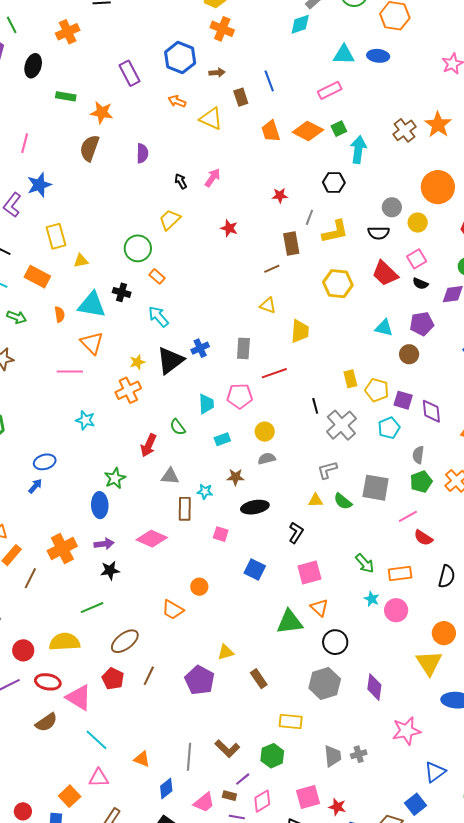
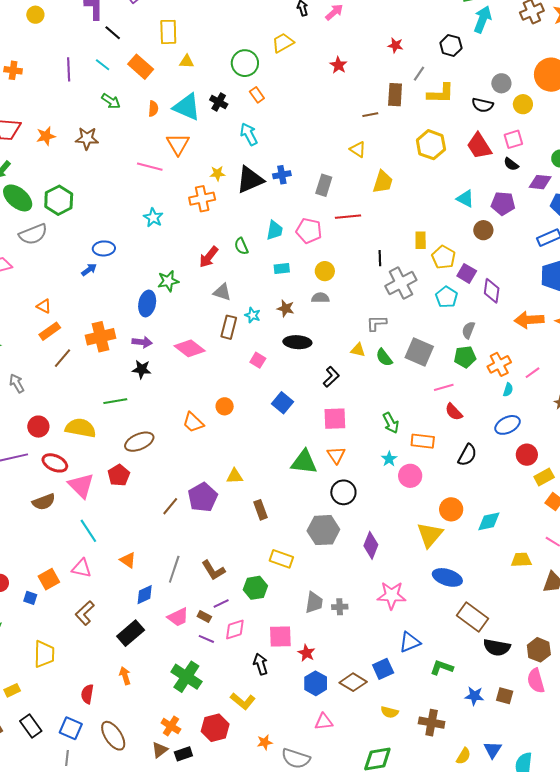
cyan pentagon: (389, 428) -> (446, 297), turned -30
brown line: (149, 676) -> (170, 506), moved

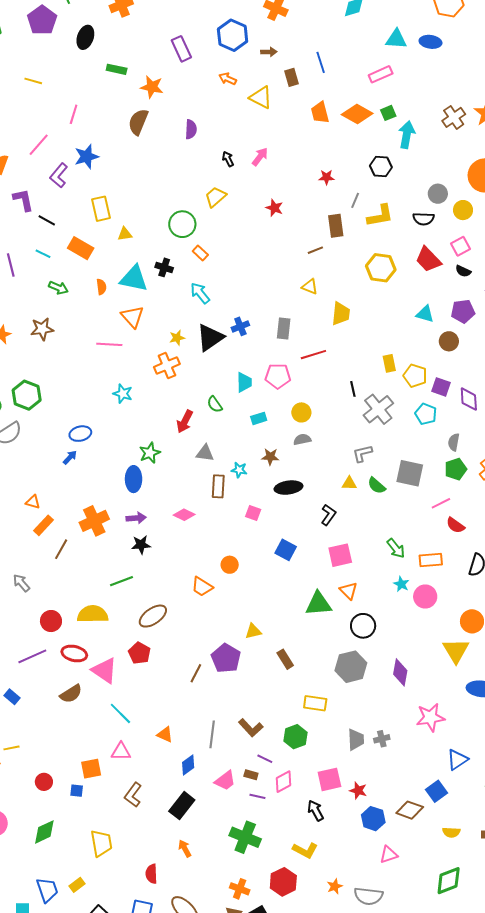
pink diamond: (190, 348) -> (184, 515), size x0.7
orange square: (49, 579) -> (91, 769), turned 30
purple line: (221, 604) -> (265, 759), turned 63

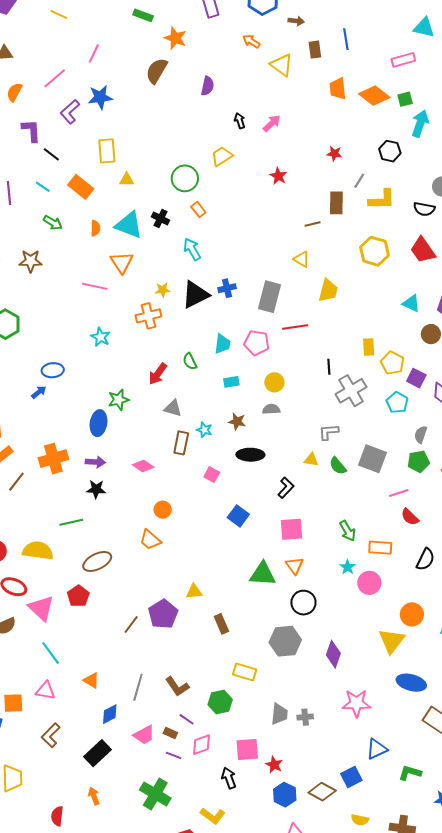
gray rectangle: (284, 329) -> (269, 297), size x1.4
orange circle: (230, 565) -> (163, 510), moved

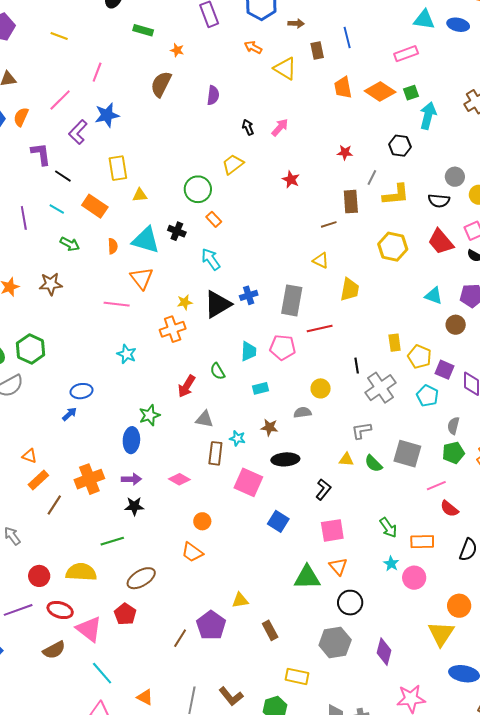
orange star: (175, 38) -> (177, 50), size x0.6
yellow circle: (274, 382) -> (321, 388), moved
pink square: (212, 475) -> (248, 482), size x1.8

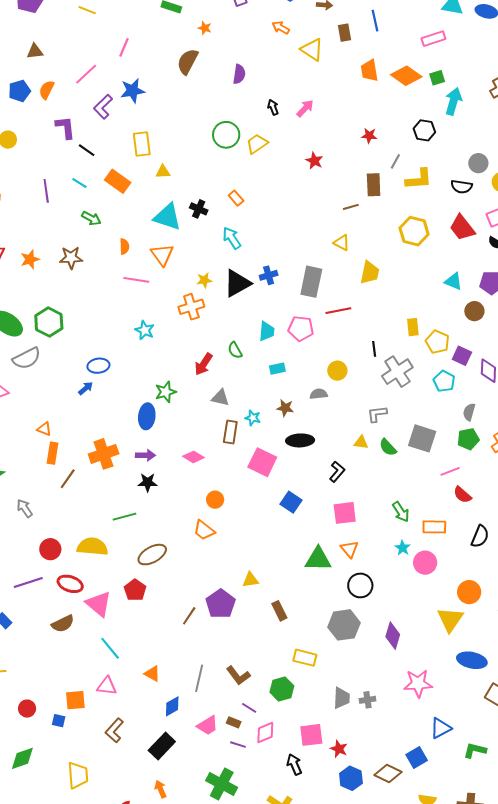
green circle: (198, 189) -> (226, 135), moved
orange semicircle: (113, 246) -> (124, 246), moved
orange rectangle: (38, 480) -> (53, 453), turned -40

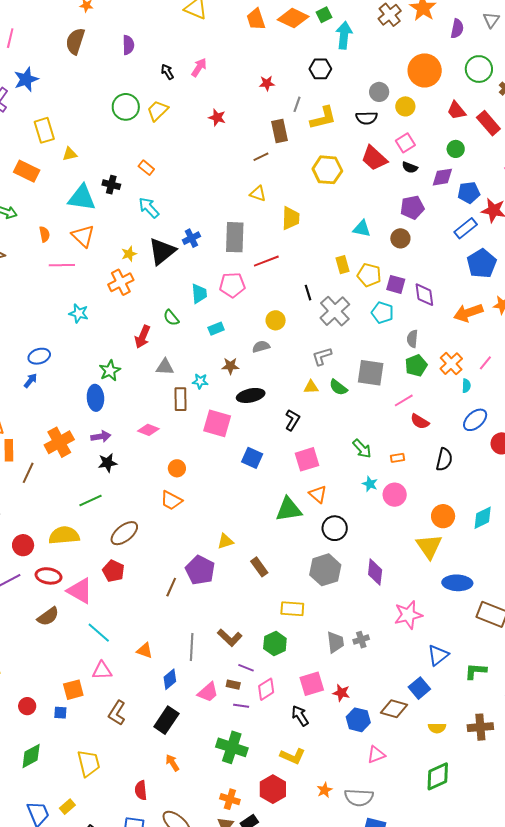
cyan triangle: (453, 281) -> (362, 229), moved
orange rectangle: (434, 527) -> (398, 458), size x0.6

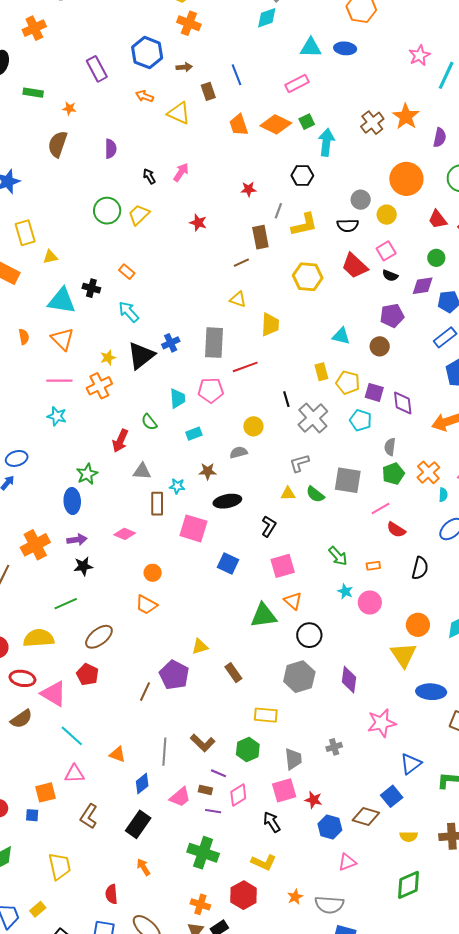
pink line: (62, 265) -> (59, 381), moved
gray trapezoid: (335, 642) -> (293, 759), moved

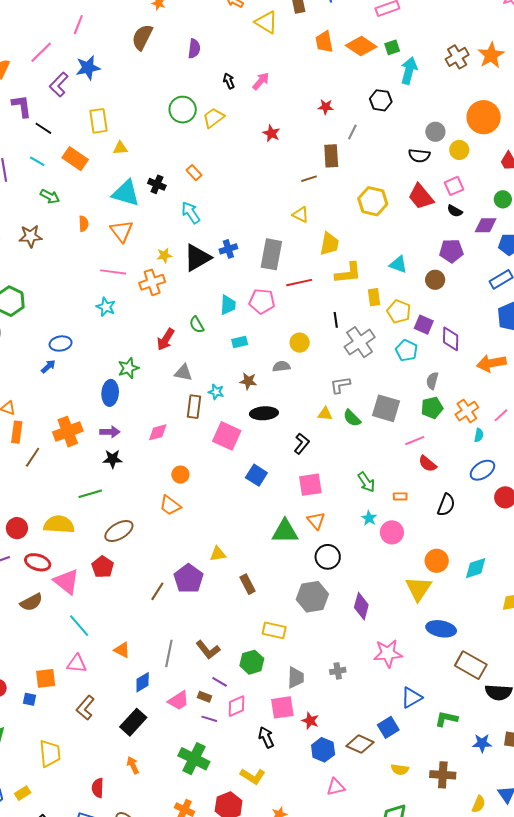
yellow L-shape: (304, 225) -> (348, 273), moved
pink diamond: (125, 534) -> (158, 432), turned -45

